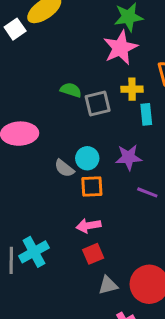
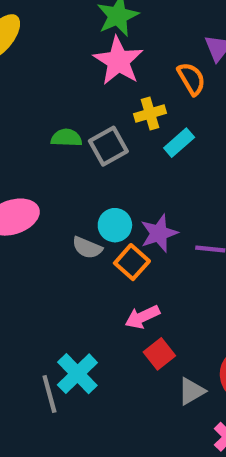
cyan rectangle: (146, 114) -> (179, 143), turned 70
purple star: (129, 157) -> (159, 233), moved
orange square: (92, 186) -> (132, 262), turned -30

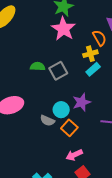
yellow cross: (150, 113) -> (90, 54), moved
purple star: (159, 233) -> (82, 102), moved

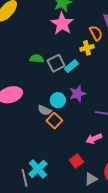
cyan rectangle: (93, 69) -> (71, 66), moved
orange square: (69, 128) -> (54, 121), moved
pink arrow: (74, 155) -> (94, 139), moved

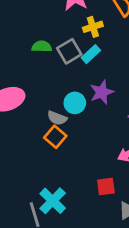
yellow cross: (87, 48) -> (93, 27), moved
orange square: (54, 121) -> (55, 137), moved
red square: (76, 161) -> (106, 187), turned 32

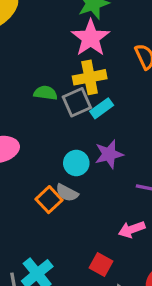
yellow cross: (93, 27) -> (90, 77), moved, size x1.4
gray semicircle: (57, 118) -> (67, 193), moved
red square: (106, 187) -> (101, 264), turned 30

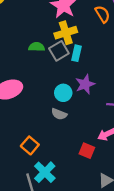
cyan rectangle: (102, 108) -> (76, 53), turned -35
orange square: (49, 200) -> (30, 145), moved
red square: (101, 264) -> (87, 151), moved

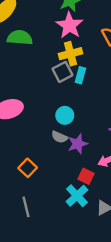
green semicircle: (37, 47) -> (20, 38), moved, size x1.5
purple star: (85, 84) -> (78, 144), moved
cyan cross: (45, 172) -> (77, 196), moved

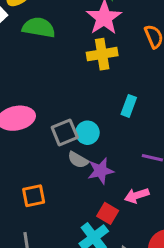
gray square: (63, 72) -> (65, 132), moved
cyan rectangle: (80, 75) -> (129, 106), moved
orange square: (28, 168) -> (34, 196), turned 30

